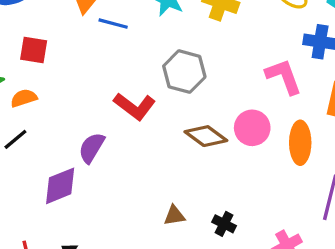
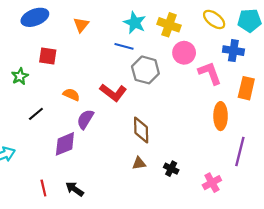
blue line: (113, 24) -> (124, 46), moved
orange semicircle: (24, 98) -> (71, 95), moved, turned 42
pink circle: (252, 128) -> (184, 53), moved
brown diamond: (206, 136) -> (141, 130), moved, turned 52

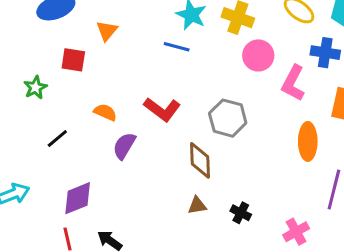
orange triangle: (81, 25) -> (107, 31), moved
gray hexagon: (145, 70) -> (228, 118), moved
pink L-shape: (210, 73) -> (293, 83), turned -132
purple diamond: (65, 144) -> (78, 198), moved

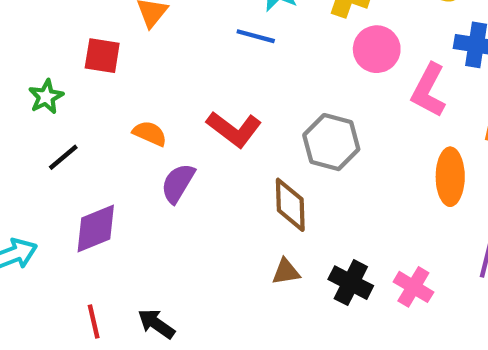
black line: (57, 138) -> (63, 157), moved
purple diamond: (78, 198) -> (96, 229), moved
black cross: (241, 213) -> (351, 283), size x1.4
pink cross: (296, 232) -> (413, 287), moved, turned -30

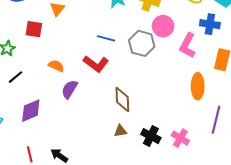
blue line: (256, 36) -> (106, 38), moved
gray hexagon: (331, 142) -> (142, 43), moved

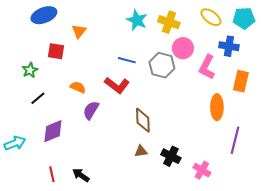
pink cross: (180, 138) -> (202, 170), moved

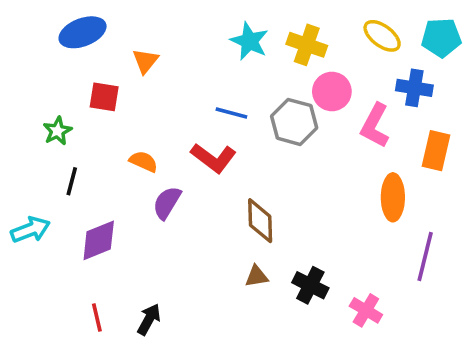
black line: (38, 98) -> (72, 181), turned -35
cyan arrow: (15, 143) -> (31, 230), moved
black arrow: (81, 175) -> (149, 319), turned 84

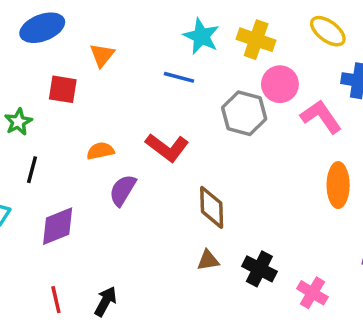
blue line: (231, 113) -> (179, 77), moved
pink L-shape: (375, 126) -> (321, 117), turned 117
orange semicircle: (144, 161) -> (100, 151), turned -36

